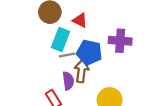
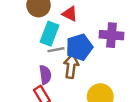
blue pentagon: (89, 52) -> (79, 47), turned -30
purple semicircle: (68, 81) -> (45, 75), moved

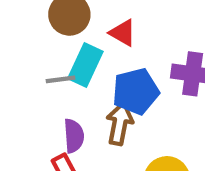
gray line: (56, 50) -> (61, 79), moved

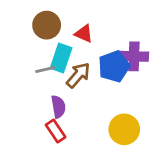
blue pentagon: (136, 91) -> (114, 66), moved
brown arrow: (120, 124) -> (78, 75), moved, turned 36

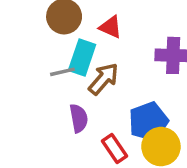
blue pentagon: (114, 66) -> (148, 122), moved
red rectangle: (56, 131) -> (115, 148), moved

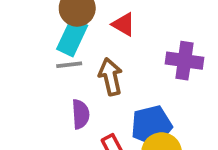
cyan rectangle: (82, 57) -> (72, 37), moved
brown arrow: (104, 79) -> (110, 77), turned -60

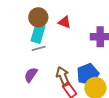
brown arrow: (110, 77) -> (63, 76), moved
purple semicircle: (80, 114) -> (31, 75), moved, turned -133

